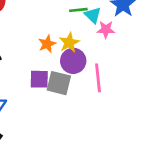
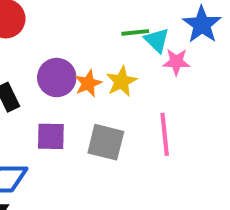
purple circle: (73, 61) -> (57, 78), moved
purple square: (39, 79) -> (51, 136), moved

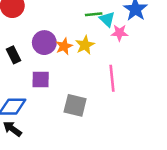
gray square: (106, 142) -> (75, 105), moved

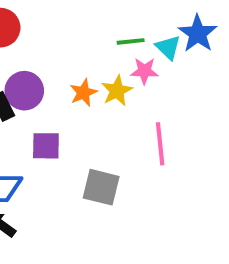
cyan triangle: (107, 19) -> (168, 47), moved
pink star: (119, 33) -> (144, 71), moved
purple circle: (44, 43) -> (24, 91), moved

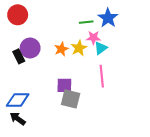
blue star: (198, 34) -> (108, 18), moved
cyan triangle: (168, 47) -> (101, 48), moved, turned 40
purple square: (46, 146) -> (64, 85), moved

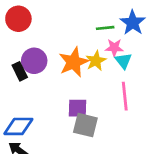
cyan triangle: (101, 48) -> (123, 61), turned -32
orange star: (61, 49) -> (74, 62), size x1.6

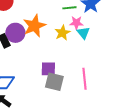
orange star: (74, 62) -> (34, 26), moved
pink line: (125, 96) -> (84, 79), moved

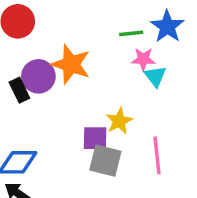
orange star: (34, 26) -> (71, 64), turned -30
yellow star: (62, 33) -> (119, 121), moved

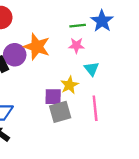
pink star: (143, 59) -> (76, 45), moved
cyan triangle: (155, 76) -> (92, 69), moved
gray square: (105, 161) -> (60, 112), turned -30

